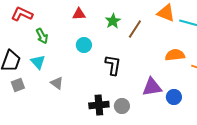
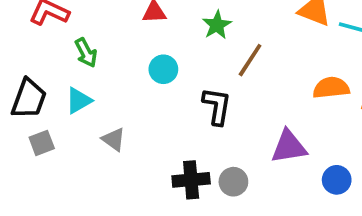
brown line: (135, 29) -> (250, 60), moved
cyan triangle: (38, 62) -> (79, 101), turned 42
blue circle: (174, 97) -> (337, 180), moved

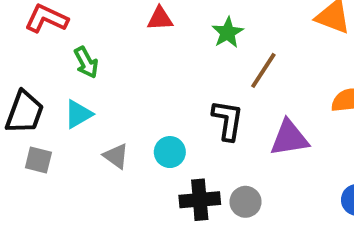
cyan circle: (163, 69) -> (170, 152), moved
gray square: (42, 143) -> (38, 160), turned 35
purple triangle: (289, 147) -> (289, 138), moved

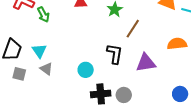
green arrow: (86, 62) -> (43, 15), moved
cyan triangle: (78, 114) -> (39, 51), turned -35
gray triangle: (116, 156) -> (46, 69), moved

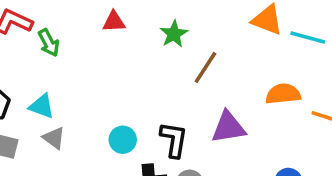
cyan triangle: (39, 51) -> (42, 106), turned -35
black L-shape: (115, 54) -> (174, 140), moved

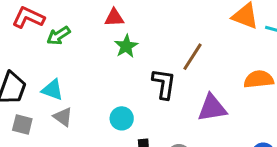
green star: (174, 34) -> (126, 46), moved
green arrow: (49, 43) -> (58, 36), turned 85
black L-shape: (174, 140) -> (164, 84), moved

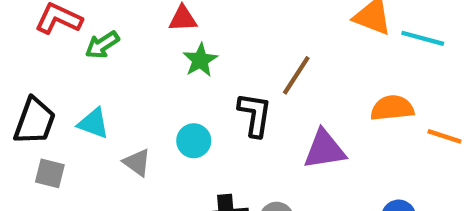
gray triangle: (63, 117) -> (137, 163), moved
cyan circle: (122, 118) -> (194, 141), moved

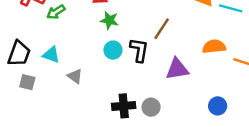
green star: (200, 60) -> (109, 20), turned -30
cyan circle: (194, 141) -> (113, 50), moved

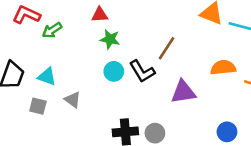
black L-shape: (139, 50) -> (142, 71), turned 140
gray square: (27, 82) -> (38, 106), moved

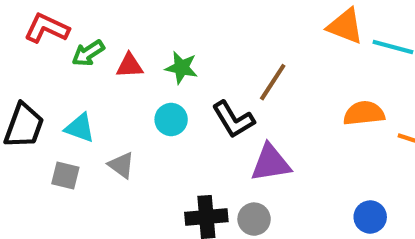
red triangle: (100, 15) -> (130, 66), moved
cyan circle: (114, 71) -> (171, 120), moved
purple triangle: (183, 92) -> (271, 163), moved

